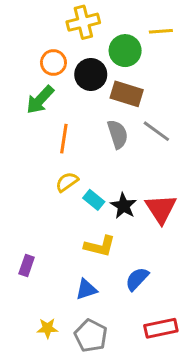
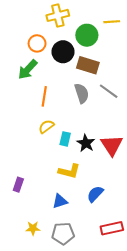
cyan rectangle: (94, 200) -> (65, 139), turned 64
gray pentagon: (91, 336) -> (63, 233), turned -30

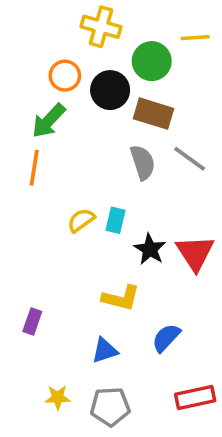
yellow cross: (58, 15) -> (101, 27), turned 30
orange line: (44, 96) -> (34, 168), moved
cyan rectangle: (65, 139) -> (116, 220), moved

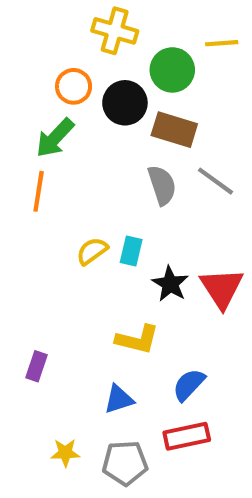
red rectangle: (195, 397) -> (187, 436), moved

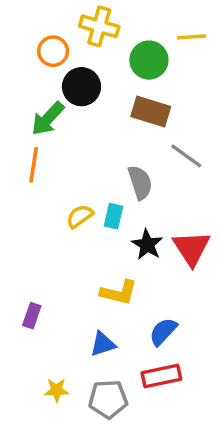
orange circle: (74, 86) -> (53, 51), moved
black circle: (125, 103) -> (81, 87), moved
gray semicircle: (162, 185) -> (140, 182), moved

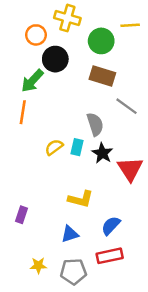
black star: (147, 245) -> (102, 153), moved

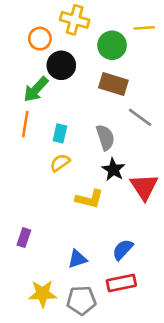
cyan rectangle: (77, 147) -> (60, 133), moved
yellow L-shape: (81, 199) -> (89, 199), moved
yellow star: (38, 265) -> (43, 294), size x1.5

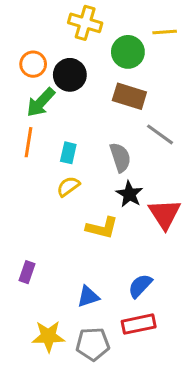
orange circle: (40, 39) -> (33, 64), moved

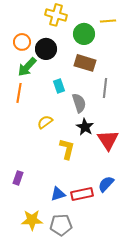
gray line: (160, 134) -> (105, 88), turned 60
cyan rectangle: (68, 153) -> (59, 86), moved, turned -32
yellow L-shape: (102, 228) -> (67, 149), turned -90
blue semicircle: (140, 286) -> (106, 184), moved
red rectangle: (139, 324) -> (82, 194), moved

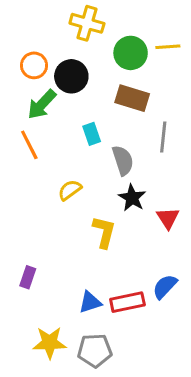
yellow line: (108, 21) -> (168, 47), moved
orange line: (19, 93) -> (29, 145), turned -36
red triangle: (108, 140) -> (168, 218), size x0.7

